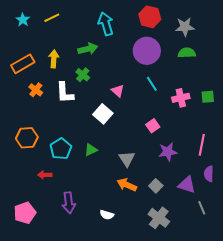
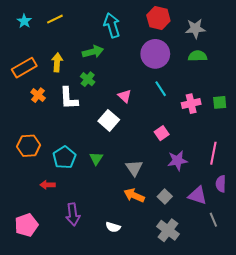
green triangle: (91, 150) -> (96, 158), turned -32

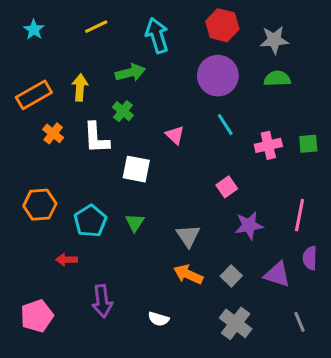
yellow line: (55, 19) -> (96, 27), moved
white square: (109, 120) -> (136, 169), moved, turned -30
gray line: (213, 220) -> (299, 322), moved

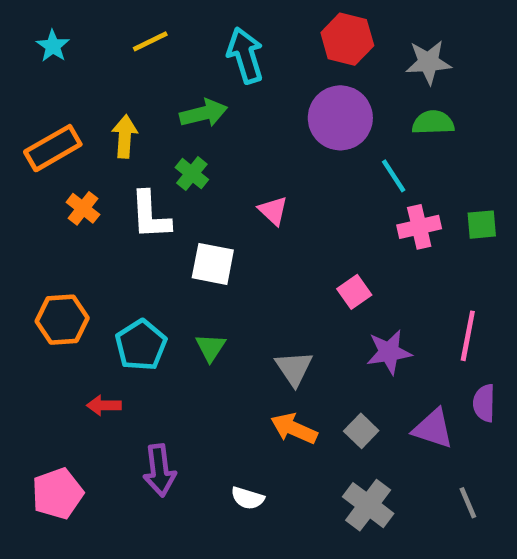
cyan line: (225, 125) -> (394, 176), moved

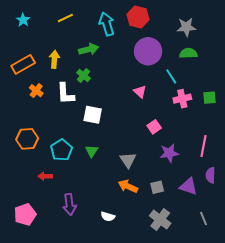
red hexagon: (347, 39) -> (138, 17), moved
pink triangle: (273, 211) -> (140, 92), moved
gray square: (361, 431) -> (157, 187), turned 32

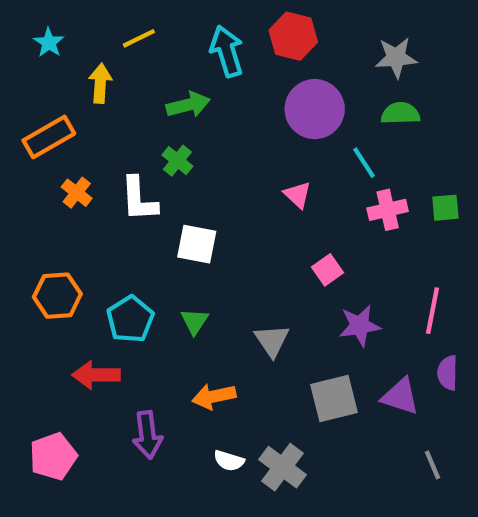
yellow arrow: (54, 59) -> (100, 83), moved
red arrow: (45, 176) -> (96, 375), size x1.5
orange arrow: (128, 186) -> (214, 396), moved, turned -36
gray square: (157, 187) -> (334, 398), size x1.6
gray cross: (160, 220) -> (282, 467), moved

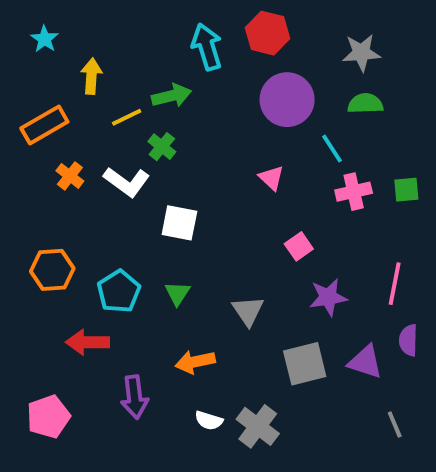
yellow line: (139, 38) -> (127, 117), moved
white L-shape: (139, 199) -> (127, 182), turned -51

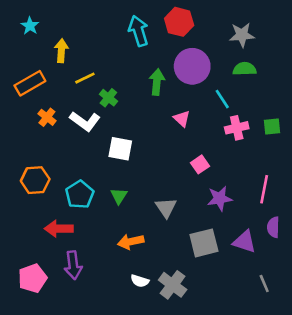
green arrow: (172, 96) -> (157, 82), moved, turned -70
purple arrow: (134, 397) -> (73, 265), moved

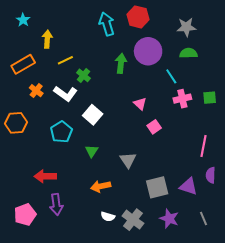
pink triangle: (182, 119) -> (140, 104), moved
white square: (120, 149) -> (93, 115), turned 30
orange hexagon: (35, 180) -> (16, 123), moved
cyan pentagon: (80, 195) -> (61, 132), moved
purple star: (220, 198) -> (169, 219), moved, turned 30

